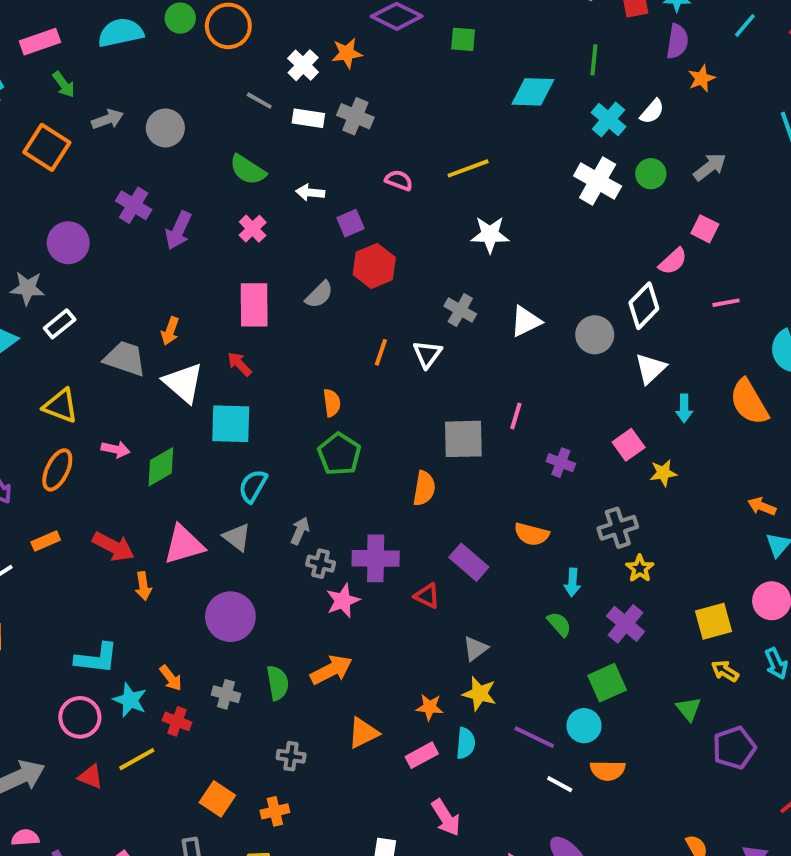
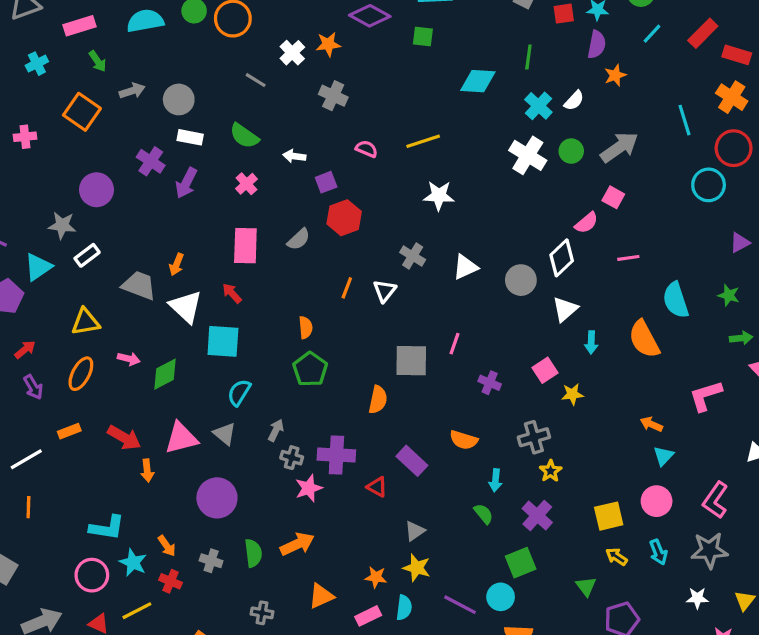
white rectangle: (308, 118) -> (190, 137), moved
gray arrow: (710, 167) -> (619, 147), size x1.4
yellow triangle: (61, 406) -> (86, 322), turned -32

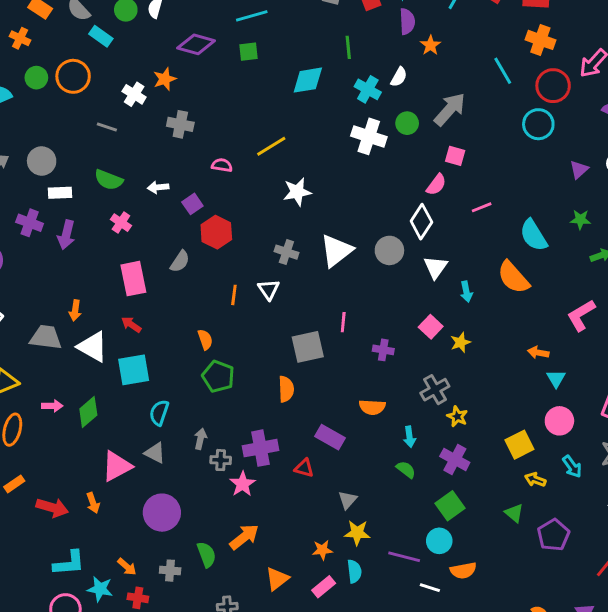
white triangle: (465, 267) -> (336, 251), size x1.4
red arrow: (124, 438) -> (52, 508), moved

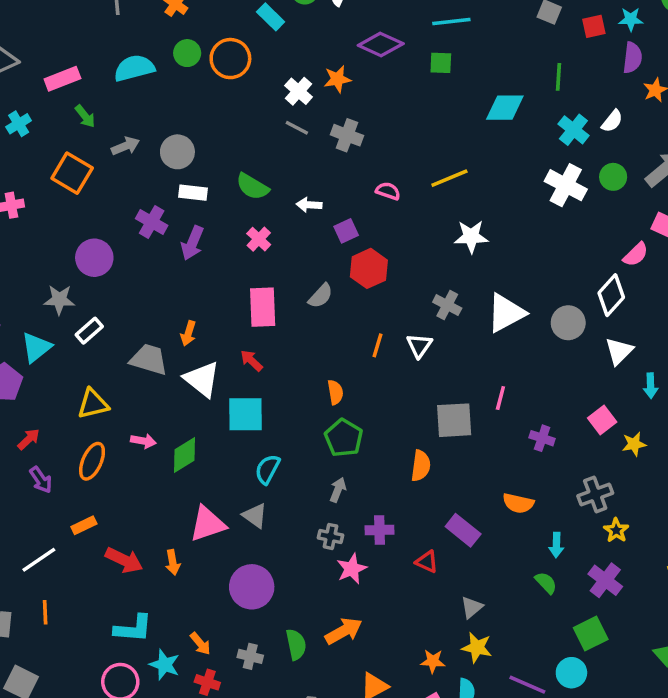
gray line: (107, 127) -> (297, 128), moved
gray arrow: (200, 439) -> (338, 490), moved
purple cross: (260, 448) -> (380, 530), size x0.7

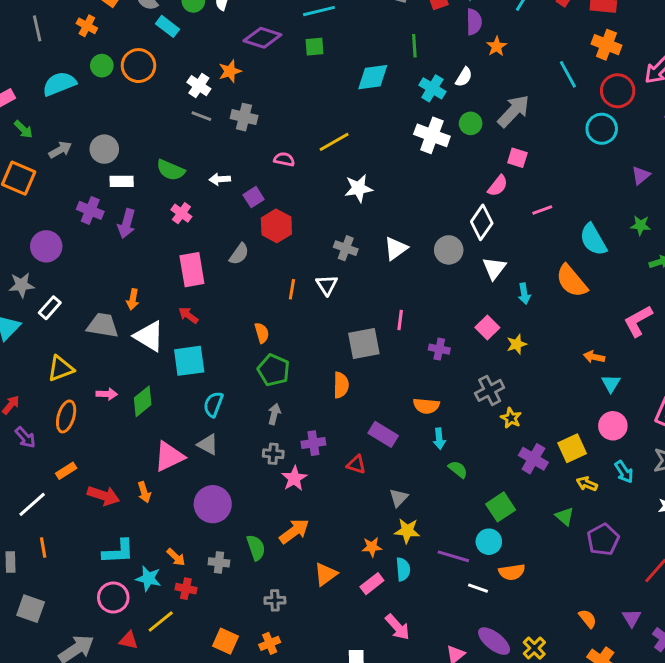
white triangle: (506, 313) -> (396, 248), size x0.7
cyan arrow: (556, 545) -> (439, 439), moved
purple cross: (605, 580) -> (533, 459), moved

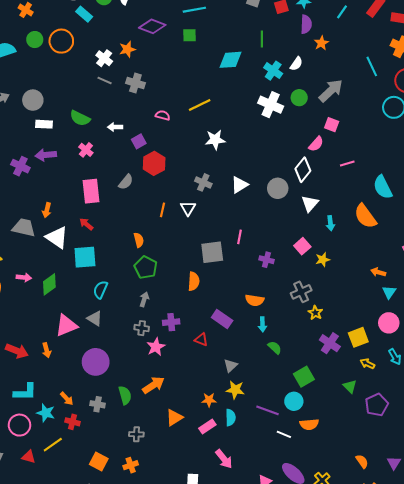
purple cross: (90, 210) -> (20, 166), moved
purple arrow: (127, 224) -> (46, 155), turned 66

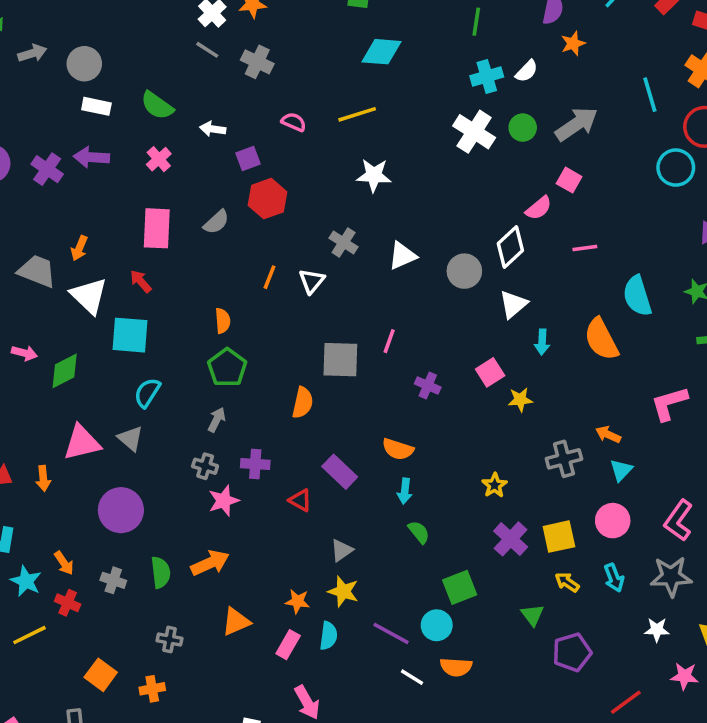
cyan diamond: (230, 60) -> (381, 52), moved
cyan cross: (273, 71) -> (487, 76), turned 30
gray cross: (301, 292) -> (564, 459), moved
pink rectangle: (207, 426) -> (288, 645), turned -35

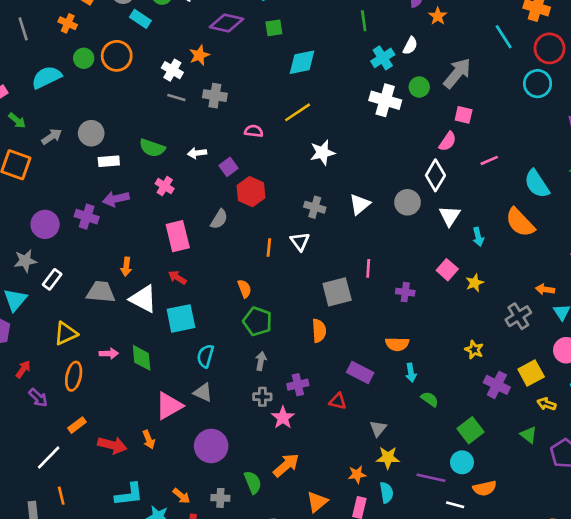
green diamond: (65, 371) -> (142, 358), turned -52

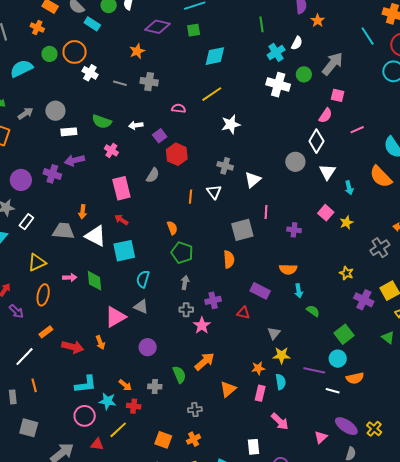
white cross: (172, 70) -> (90, 73), moved
white triangle: (360, 204) -> (253, 180), moved
purple circle: (211, 446) -> (148, 347), size x0.7

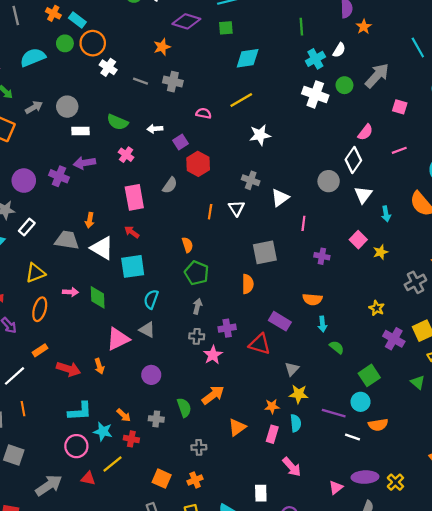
cyan rectangle: (92, 24) -> (77, 20), moved
pink square: (338, 95) -> (400, 107), moved
pink line: (266, 212) -> (303, 223), moved
red triangle: (243, 313) -> (260, 344), size x1.5
purple ellipse: (346, 426) -> (365, 477), turned -40

